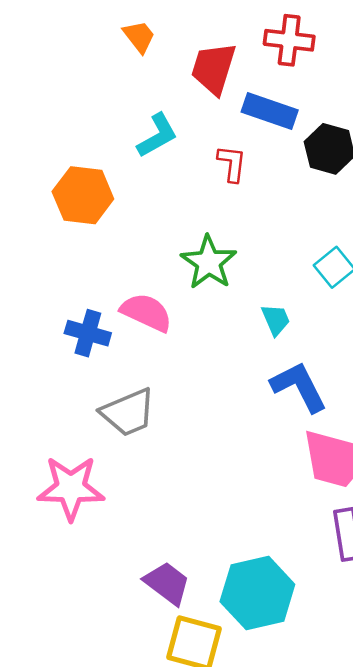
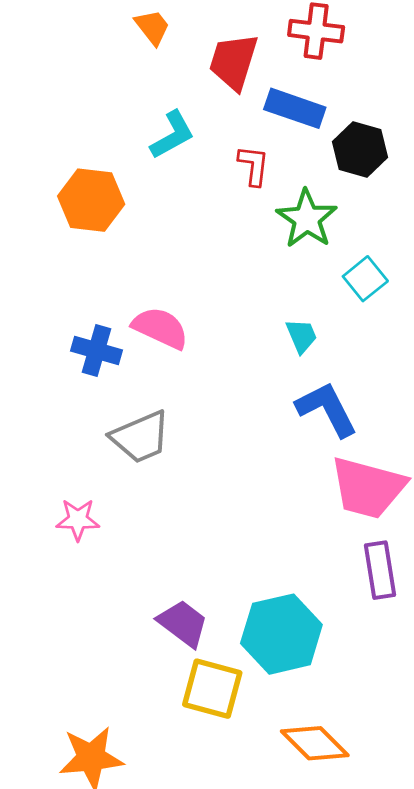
green star: (209, 262) -> (307, 219), moved
pink star: (71, 488) -> (78, 520), size x0.6

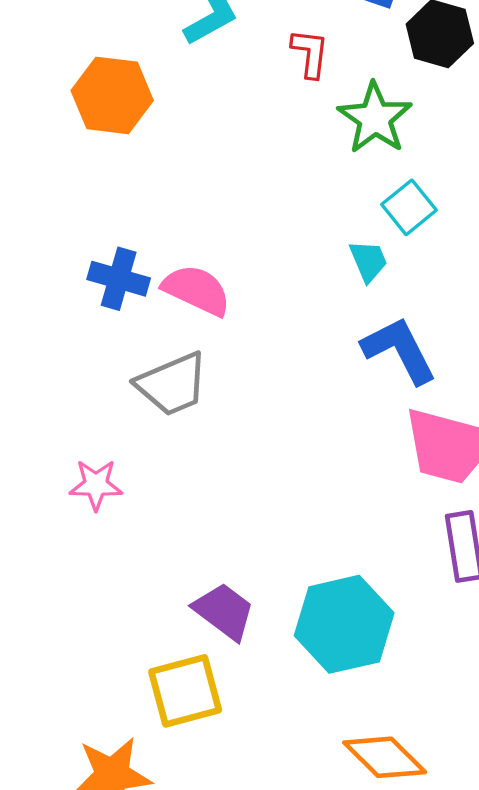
cyan square: (365, 279) -> (409, 207), moved
pink semicircle: (160, 328) -> (196, 290), moved
yellow square: (212, 689) -> (185, 691), moved, turned -30

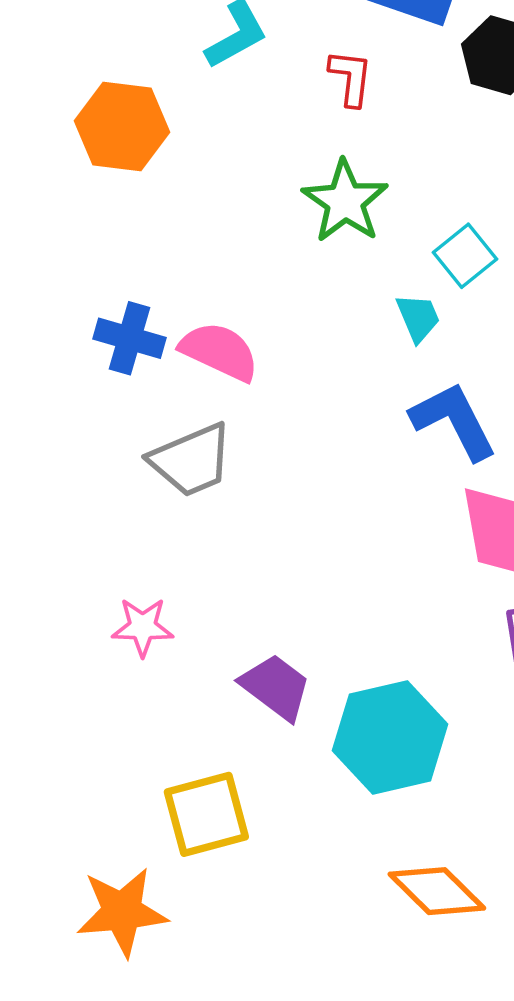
green star: (375, 118) -> (345, 201), moved
pink star: (96, 485) -> (143, 627), moved
purple trapezoid: (224, 611) -> (276, 687), moved

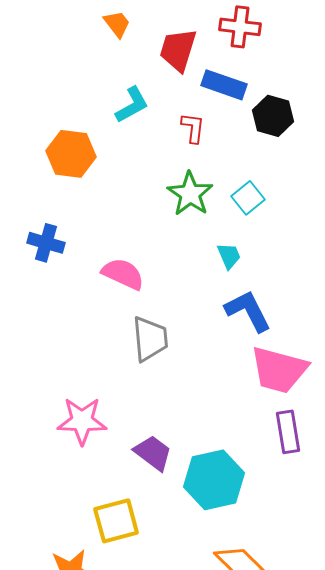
cyan square: (465, 256) -> (248, 198), moved
blue cross: (130, 338) -> (46, 243), moved
gray trapezoid: (191, 460) -> (150, 339), moved, turned -72
pink star: (143, 627) -> (82, 421), size x1.5

